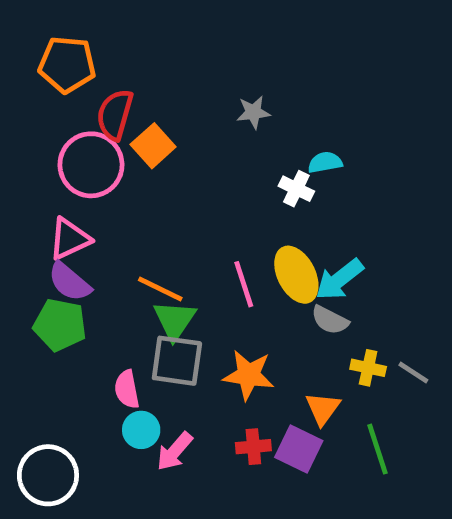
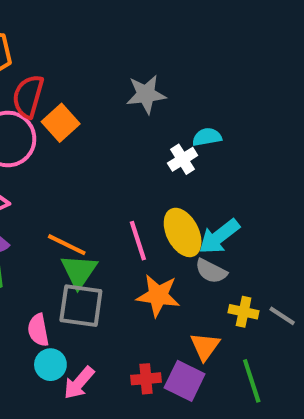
gray star: (253, 112) -> (146, 94), size x1.4
white cross: (296, 189) -> (183, 159), turned 32
orange star: (249, 375) -> (158, 295), moved

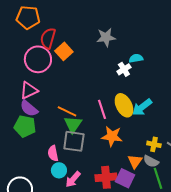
gray semicircle: (211, 271) -> (151, 161), moved
red cross: (146, 379) -> (106, 177), size x1.5

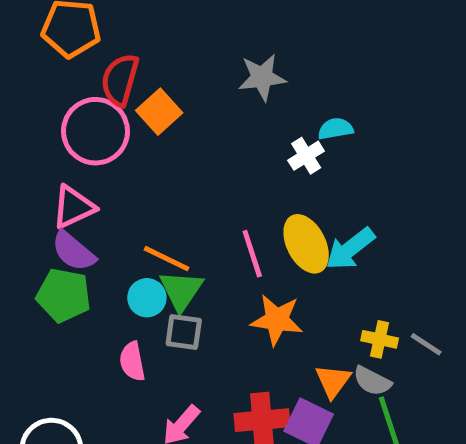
gray square: (74, 141) -> (184, 332), size x0.7
cyan circle: (59, 170) -> (147, 298), moved

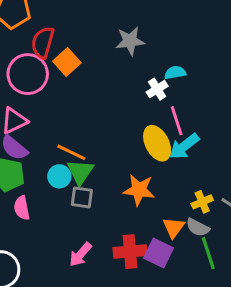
pink line: (252, 254) -> (177, 121), moved
yellow cross: (380, 339) -> (202, 202), turned -35
pink semicircle: (132, 361) -> (22, 208), moved

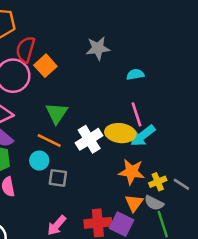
white cross: (157, 89) -> (89, 139), moved, size x1.5
yellow ellipse: (157, 143) -> (120, 133), turned -56
green triangle: (80, 172) -> (57, 113), moved
orange star: (139, 190) -> (132, 172), moved

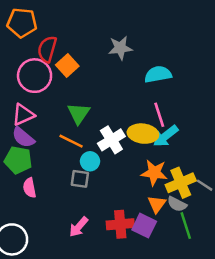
cyan semicircle: (135, 74) -> (158, 74), size x1.5
cyan circle: (39, 161) -> (90, 161), moved
yellow cross: (158, 182) -> (181, 183), size x1.6

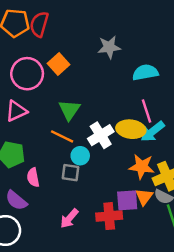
red semicircle: (47, 49) -> (39, 24), moved
purple semicircle: (23, 137) -> (16, 200), moved
pink semicircle: (30, 188) -> (33, 177), moved
purple square: (144, 226) -> (127, 200), moved, turned -30

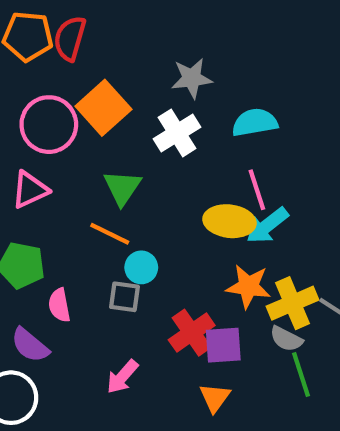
orange square: (58, 64) -> (103, 108), size x1.4
white cross: (101, 135) -> (177, 133), moved
orange triangle: (144, 197) -> (215, 398), moved
red cross: (109, 216) -> (192, 333), moved, turned -30

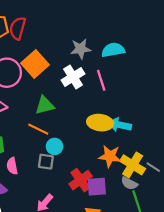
cyan semicircle: (255, 122) -> (113, 50), moved
green triangle: (122, 188) -> (45, 105), turned 42
pink line: (257, 190) -> (101, 80), moved
cyan arrow: (267, 225) -> (120, 125), turned 50
yellow cross: (293, 303) -> (133, 165), turned -35

